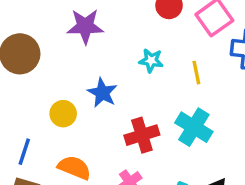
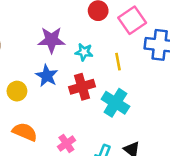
purple star: (85, 26) -> (51, 40), moved
red cross: (142, 135) -> (82, 87), moved

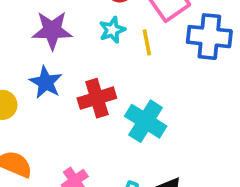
cyan star: (84, 52) -> (112, 30), moved, turned -30
yellow line: (118, 62) -> (147, 42), moved

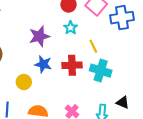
yellow line: (147, 42) -> (93, 46), moved
red cross: (97, 98) -> (72, 65), turned 30

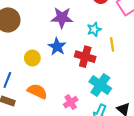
cyan star: (71, 28) -> (94, 29), moved
cyan cross: (101, 71) -> (100, 85), moved

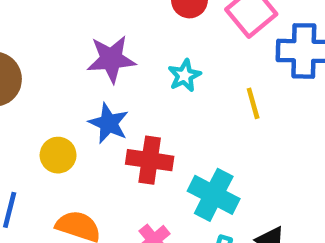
yellow line: (112, 44) -> (253, 103), moved
red cross: (85, 57) -> (150, 160), moved

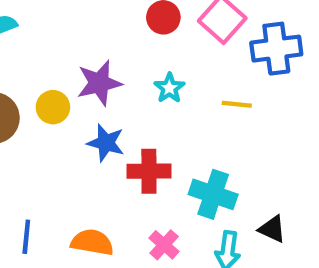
yellow line: (253, 103) -> (237, 104), turned -60
yellow circle: (58, 155) -> (53, 107), moved

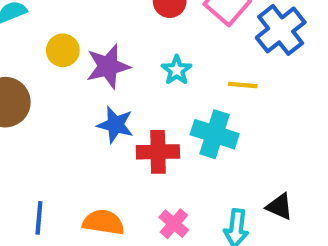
blue cross: (276, 49) -> (281, 30), turned -30
yellow circle: (53, 107) -> (63, 50), moved
cyan cross: (213, 194) -> (215, 134), moved

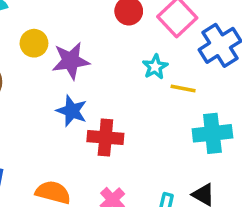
cyan star: (177, 70) -> (155, 67), moved
cyan cross: (215, 134) -> (212, 133), moved, turned -30

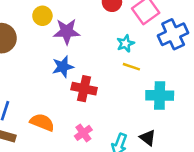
yellow line: (183, 89) -> (131, 67), moved
blue star: (72, 111) -> (63, 67), turned 30

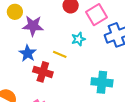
blue star: (63, 67) -> (28, 53), turned -30
yellow line: (131, 67) -> (60, 54), moved

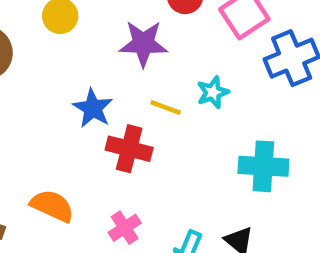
purple star: (33, 26) -> (143, 44), moved
cyan star: (78, 39) -> (213, 92), moved

